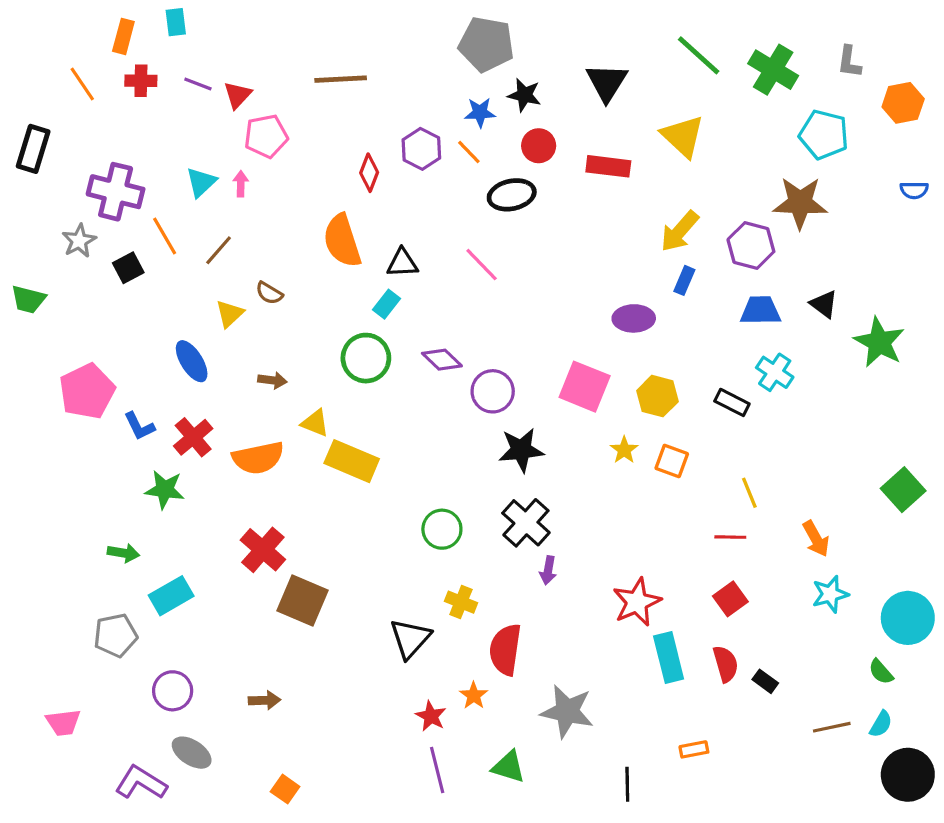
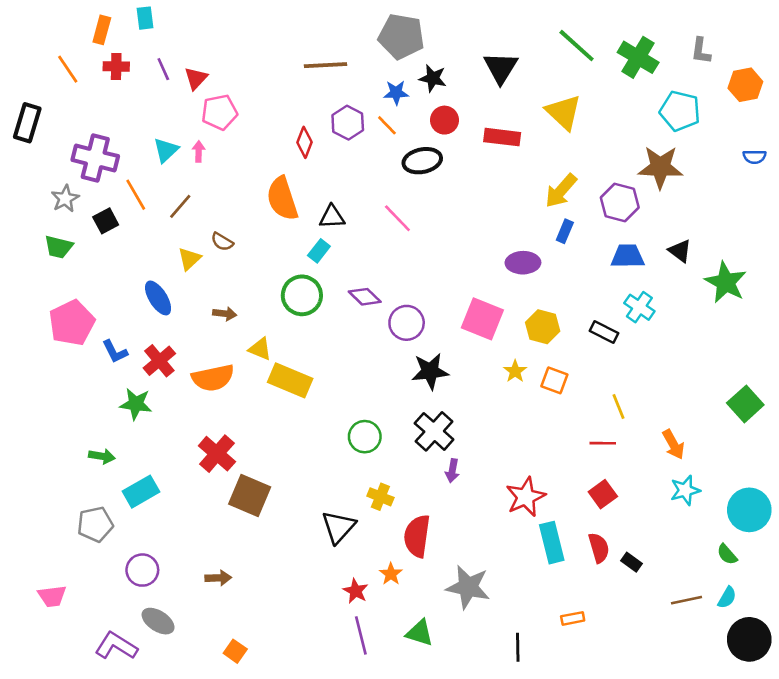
brown line: (341, 79) -> (325, 65), moved
purple line: (198, 84) -> (163, 69), turned 45
green trapezoid: (28, 299) -> (59, 247), moved

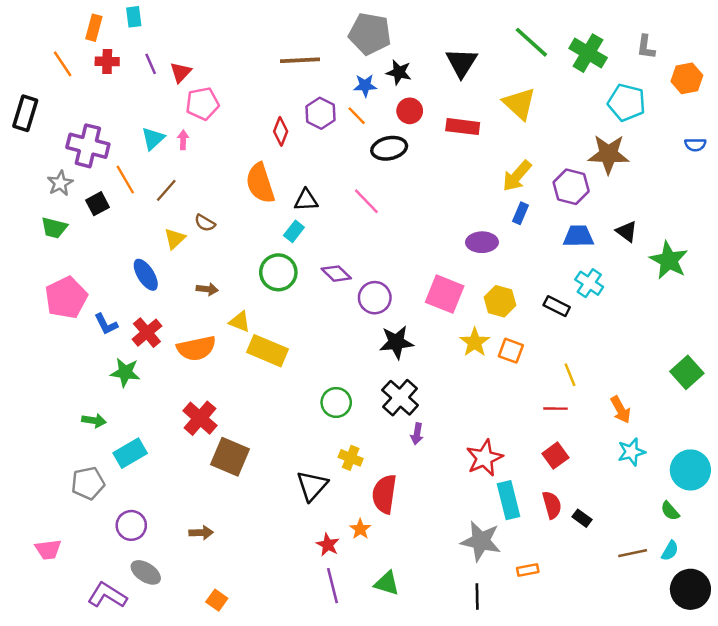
yellow star: (515, 371) -> (475, 342), size x1.4
gray star: (468, 587) -> (481, 541), moved

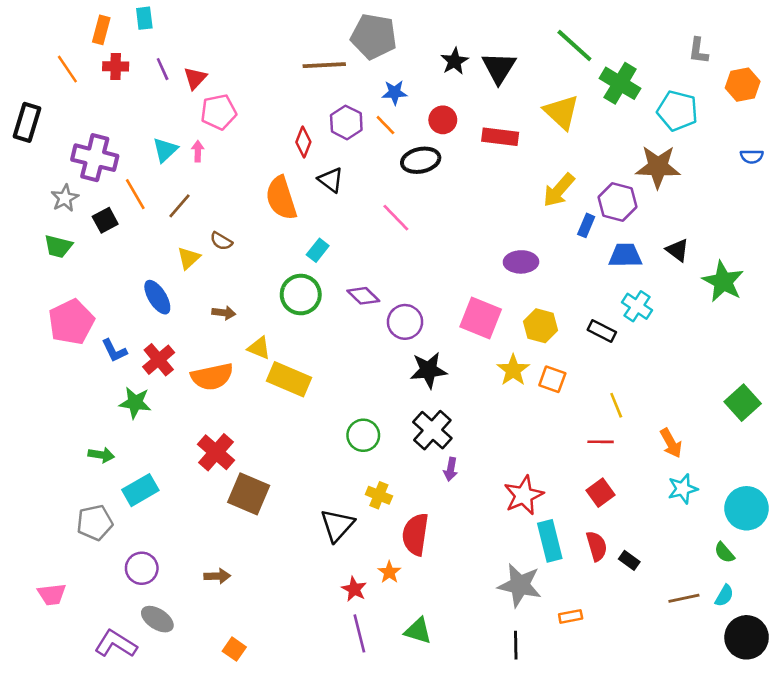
gray pentagon: (370, 34) -> (374, 36), moved
green cross: (588, 53) -> (620, 83), moved
black star: (399, 72) -> (455, 61), moved, turned 30
black triangle: (306, 200) -> (331, 180), moved, turned 40
blue rectangle: (521, 213) -> (586, 225), moved

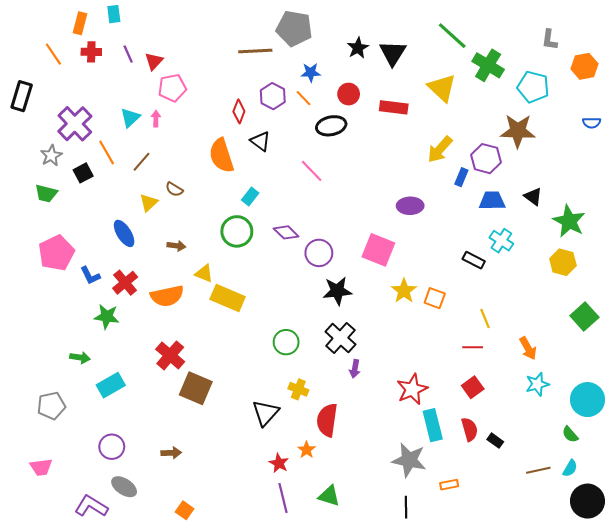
purple cross: (95, 158) -> (75, 124), turned 32
yellow hexagon: (541, 326) -> (563, 262), moved
gray pentagon: (95, 523) -> (51, 406), moved

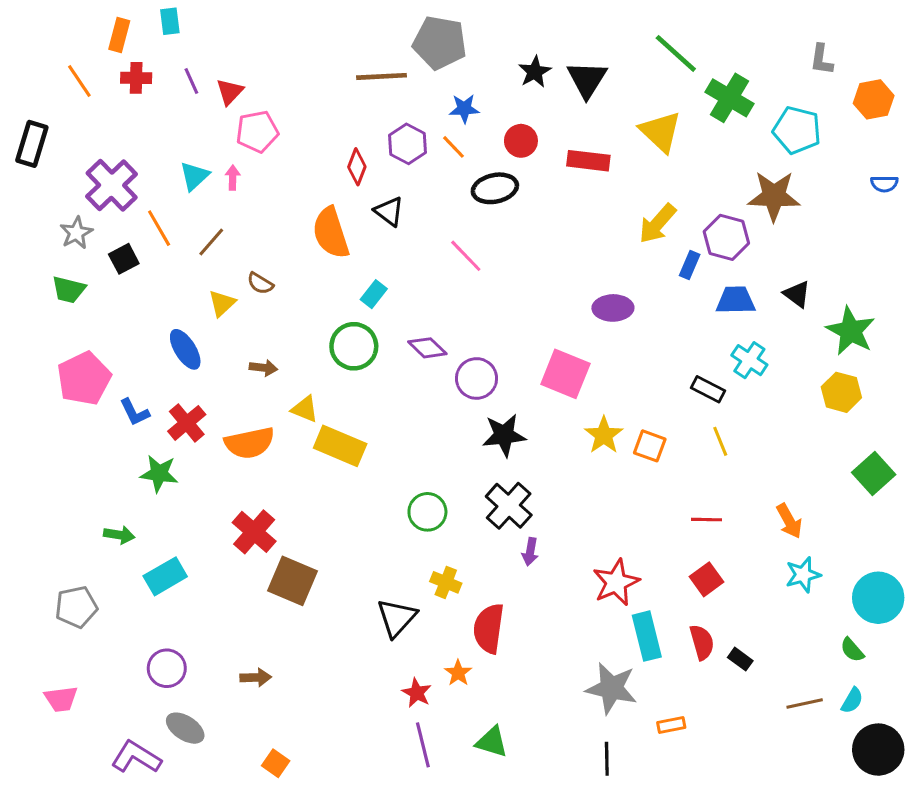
yellow line: (485, 319) -> (720, 441), moved

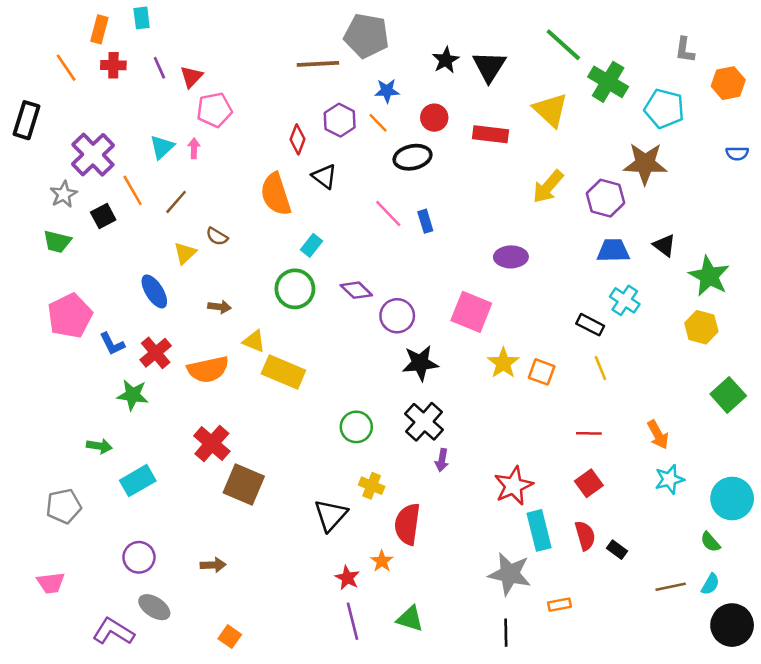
blue rectangle: (690, 265) -> (425, 221), moved, turned -40

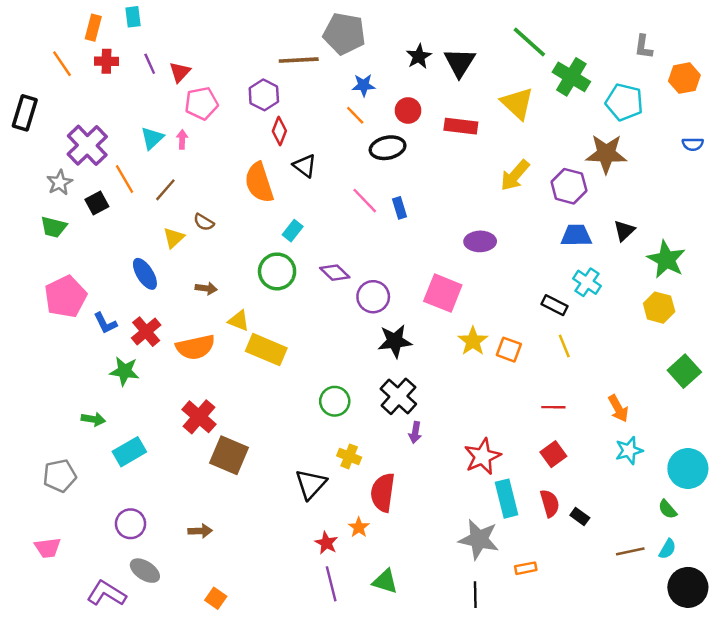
purple hexagon: (340, 120) -> (264, 95), moved
black triangle: (664, 245) -> (624, 231), turned 40

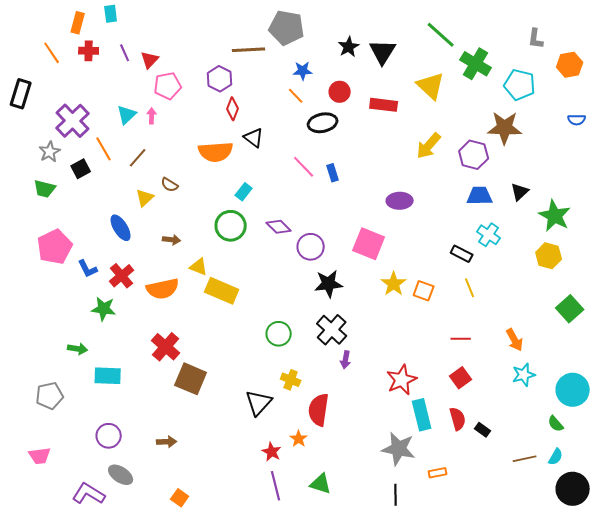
orange semicircle: (259, 183) -> (216, 152), turned -76
cyan rectangle: (129, 452) -> (108, 376), turned 32

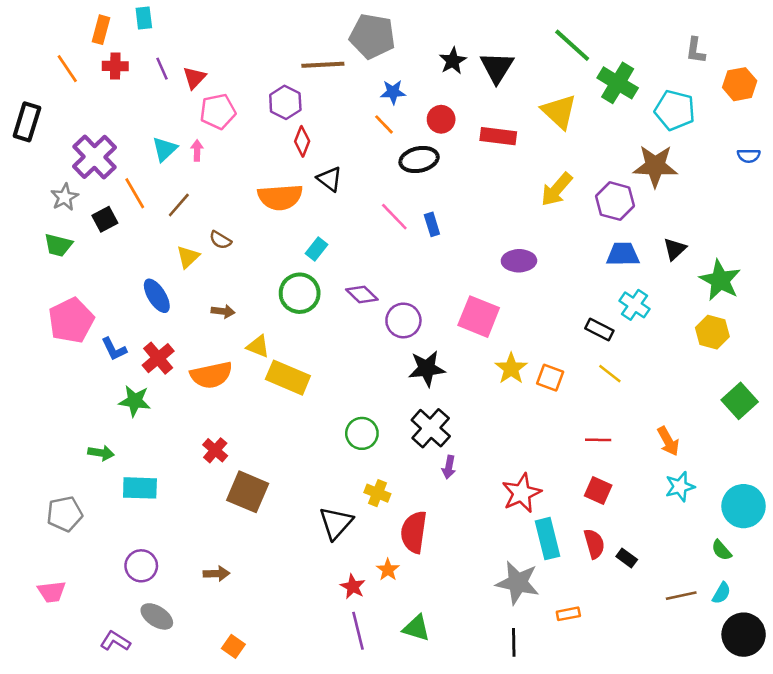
yellow line: (470, 288) -> (610, 374), turned -30
red cross: (166, 347) -> (215, 450), size x0.7
red square: (461, 378) -> (598, 491), turned -30
purple L-shape: (89, 494) -> (115, 641), size x0.7

